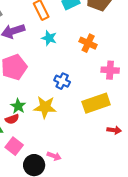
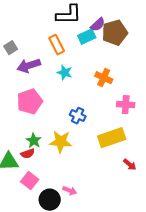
red arrow: (114, 130) -> (130, 165), turned 32

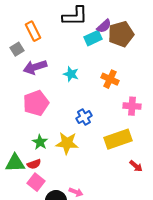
orange rectangle: (57, 45) -> (33, 31), moved
blue cross: (78, 116) -> (84, 117), turned 35
red semicircle: (28, 154) -> (34, 164), moved

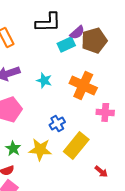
orange cross: (110, 79) -> (83, 85), size x1.5
yellow rectangle: (118, 139) -> (76, 145), moved, turned -32
red arrow: (136, 166) -> (101, 171), moved

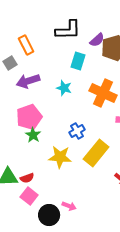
cyan rectangle: (66, 44) -> (78, 61), moved, turned -48
green star: (13, 148) -> (33, 135), moved

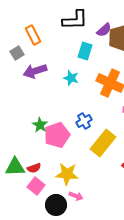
pink pentagon: (29, 117) -> (57, 135), moved
yellow star: (60, 157) -> (67, 174), moved

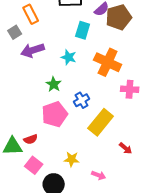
green star: (40, 125) -> (54, 84), moved
red semicircle: (34, 168) -> (31, 139), moved
yellow star: (67, 174) -> (72, 159), moved, size x0.7
pink arrow: (76, 196) -> (99, 175), moved

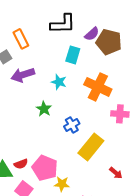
brown pentagon: (119, 17) -> (109, 42), turned 30
pink pentagon: (55, 114) -> (45, 168), moved, turned -30

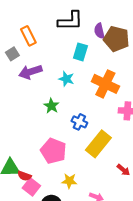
purple semicircle: (92, 34) -> (99, 31), turned 119
blue cross: (72, 125) -> (79, 122), turned -35
red semicircle: (21, 164) -> (24, 176), moved, turned 40
pink pentagon: (45, 168) -> (53, 151), moved

